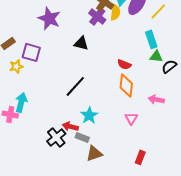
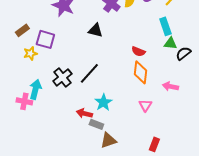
black cross: (56, 137) -> (62, 77), moved

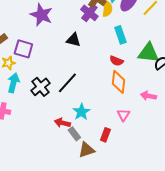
cyan rectangle: (165, 26) -> (120, 35), moved
green triangle: (170, 43) -> (148, 53), size x1.6
cyan arrow: (35, 89) -> (13, 83), moved
gray rectangle: (96, 124) -> (74, 134), turned 32
red rectangle: (154, 144) -> (105, 135), moved

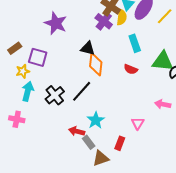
orange diamond: (118, 82) -> (96, 64), moved

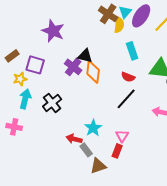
purple cross: (104, 21) -> (73, 67), moved
black line: (82, 91) -> (126, 99), moved
pink triangle: (138, 123) -> (122, 136), moved

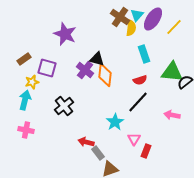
red semicircle: (128, 77) -> (140, 80), turned -40
cyan arrow: (25, 99) -> (25, 100), moved
cyan star: (93, 128) -> (115, 122), moved
red rectangle: (117, 151) -> (146, 151), moved

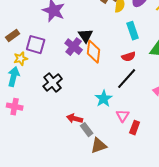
black triangle: (97, 59) -> (86, 36), turned 42

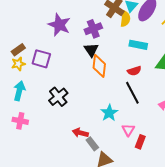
cyan rectangle: (133, 31) -> (138, 45), turned -60
purple cross: (74, 47) -> (93, 29), moved, turned 30
yellow star: (21, 59) -> (18, 64), moved
black line: (127, 79) -> (132, 93), turned -70

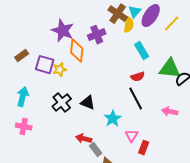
cyan rectangle: (138, 45) -> (142, 51), turned 48
black triangle: (91, 50) -> (88, 103), moved, turned -35
yellow star: (18, 64) -> (60, 70), moved
orange diamond: (99, 66) -> (77, 51), moved

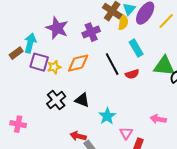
orange diamond: (77, 51) -> (78, 63), moved, turned 70
cyan arrow: (23, 97) -> (30, 43), moved
black line: (136, 99) -> (112, 64), moved
pink arrow: (170, 112) -> (158, 119), moved

